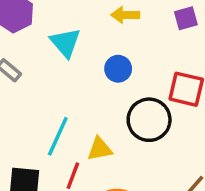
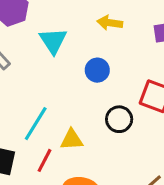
black circle: (149, 120) -> (119, 119), size x0.7

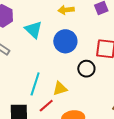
blue circle: (97, 70) -> (65, 41), size x1.5
red line: (45, 160) -> (46, 106), turned 35

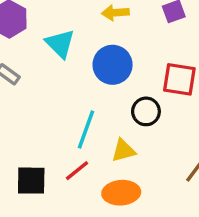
cyan line: (35, 84) -> (86, 130), moved
yellow triangle: (60, 89) -> (123, 151), moved

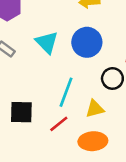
cyan triangle: (60, 44) -> (47, 42), moved
black square: (31, 181) -> (21, 112), moved

